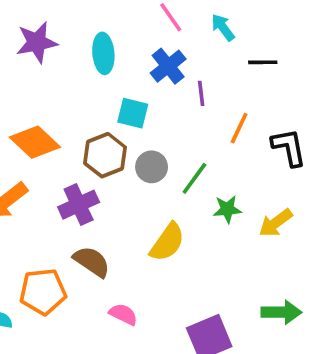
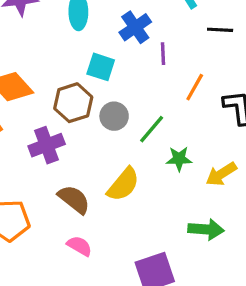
brown semicircle: (92, 262) -> (74, 199), moved
green arrow: (281, 312) -> (206, 229), moved

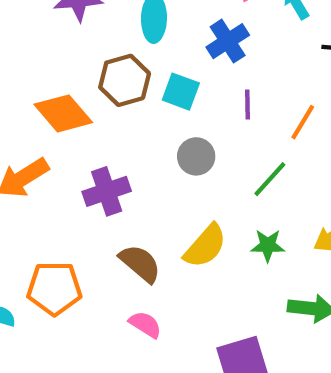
purple line: (163, 54) -> (248, 105), moved
brown hexagon: (73, 103) -> (125, 80), moved
green line: (152, 129) -> (270, 179), moved
green star: (179, 159) -> (268, 245), moved

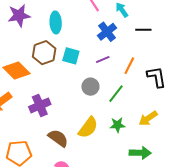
blue cross: (228, 41) -> (107, 32), moved
purple line: (248, 105) -> (103, 59), turned 72
gray circle: (196, 156) -> (90, 87), moved

